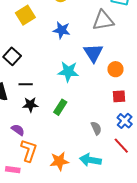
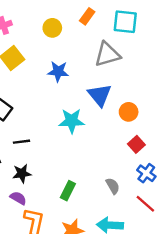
red square: (119, 96) -> (136, 144), turned -32
black star: (30, 105) -> (22, 173), moved
green rectangle: (60, 107) -> (68, 191), moved

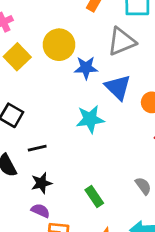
yellow circle: (52, 28) -> (59, 45), moved, size x1.5
blue star: (58, 72) -> (86, 68), moved
green rectangle: (68, 191) -> (94, 197), turned -54

